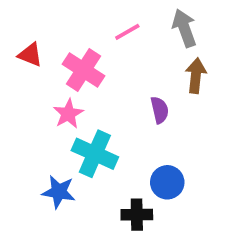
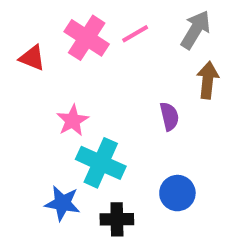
gray arrow: (184, 28) -> (196, 30), turned 51
pink cross: (83, 70) -> (87, 38), moved
black cross: (137, 215) -> (117, 219), moved

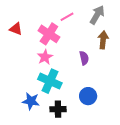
pink cross: (87, 38) -> (49, 34), moved
pink star: (73, 120) -> (45, 57), moved

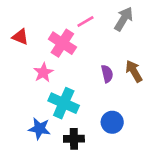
brown arrow: (103, 40) -> (134, 71), moved, turned -36
pink star: (45, 57) -> (43, 72), moved

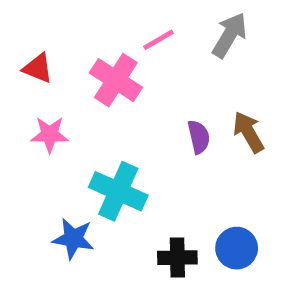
pink star: (43, 72) -> (50, 134), moved, turned 30
blue circle: (112, 122) -> (237, 248), moved
black cross: (74, 139) -> (177, 258), moved

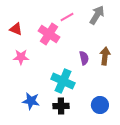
brown arrow: (248, 132) -> (105, 56), turned 36
cyan cross: (118, 191) -> (63, 81), moved
black cross: (177, 258) -> (61, 106), moved

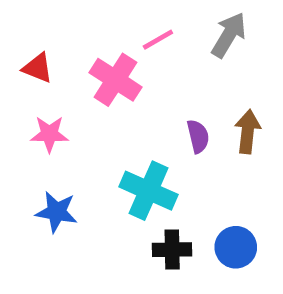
blue star: (31, 101) -> (57, 212), moved
black cross: (61, 106) -> (172, 250), moved

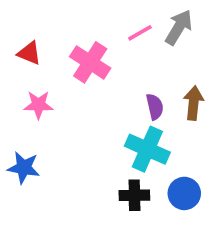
pink line: (158, 40) -> (140, 33), moved
cyan cross: (149, 191) -> (147, 149), moved
blue star: (57, 212) -> (24, 168), moved

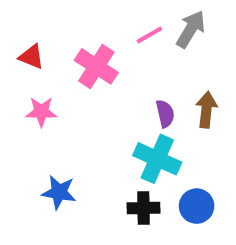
blue star: (24, 168) -> (59, 192), moved

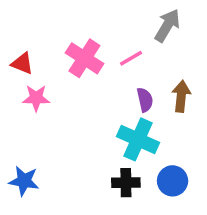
pink line: (149, 35) -> (131, 58), moved
red triangle: (31, 57) -> (22, 63), moved
blue star: (59, 192) -> (24, 181), moved

